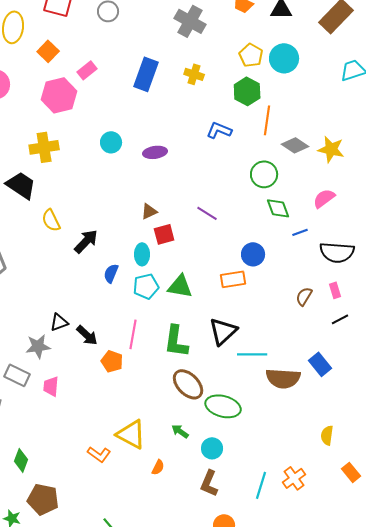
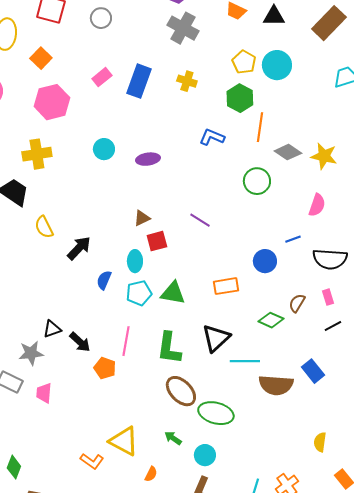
pink rectangle: (87, 70) -> (102, 77), moved
pink semicircle: (324, 198) -> (317, 205), turned 145
green diamond: (278, 208) -> (271, 320), moved, turned -45
blue circle: (253, 254) -> (265, 261), moved

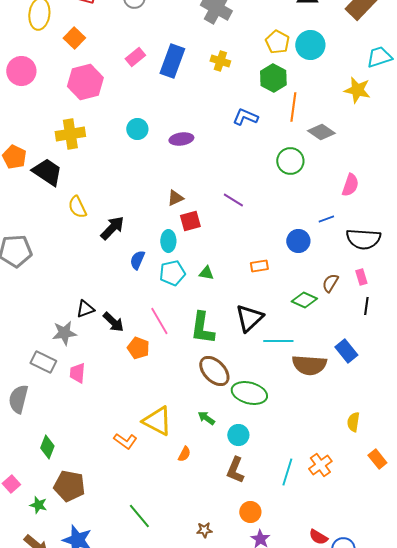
yellow star: (324, 156) -> (357, 90), moved
orange rectangle: (226, 286) -> (259, 266), size x0.7
green triangle: (173, 293) -> (206, 273), size x0.6
black line: (333, 326) -> (366, 306), turned -54
pink line: (126, 341) -> (159, 321), turned -40

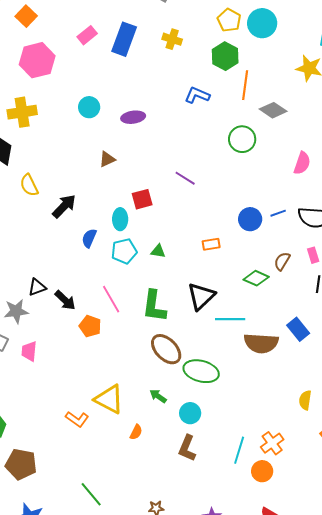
brown triangle: (175, 198) -> (107, 159), moved
blue line: (326, 219) -> (278, 213), moved
orange circle: (250, 512) -> (262, 471), moved

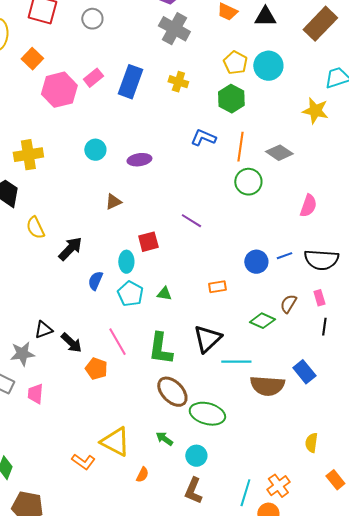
pink hexagon: (37, 60) -> (59, 90), moved
orange line: (245, 85) -> (240, 147), moved
cyan pentagon: (124, 251) -> (130, 294), turned -30

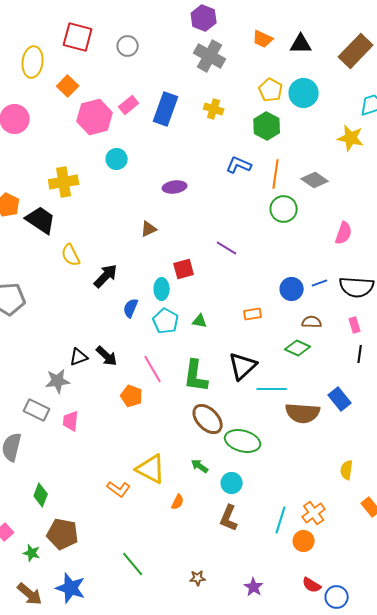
cyan circle: (95, 150) -> (117, 159), moved
brown semicircle: (288, 304) -> (312, 322), moved, turned 60
black arrow: (71, 343) -> (107, 356), moved

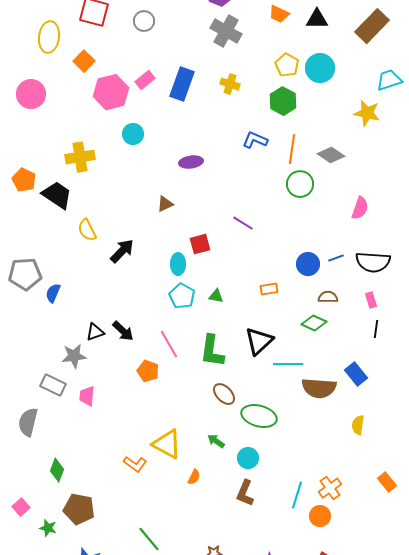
blue semicircle: (131, 308) -> (53, 293), moved
brown ellipse: (208, 419) -> (224, 394), size x0.7
yellow semicircle: (347, 470) -> (358, 425), moved

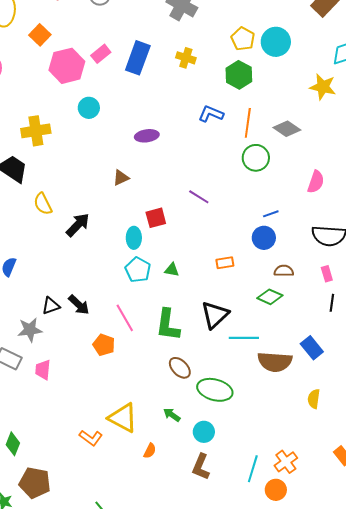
blue line: (336, 258) -> (271, 214), moved

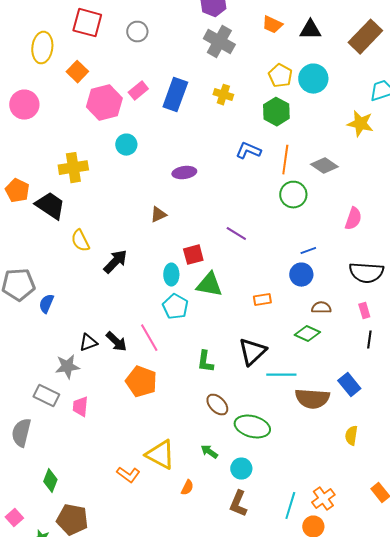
green triangle: (172, 270) -> (209, 285), moved, size x1.8
pink line: (125, 318) -> (149, 338), moved
green L-shape: (168, 325) -> (205, 362), size x0.7
orange pentagon: (104, 345) -> (141, 382), size x1.4

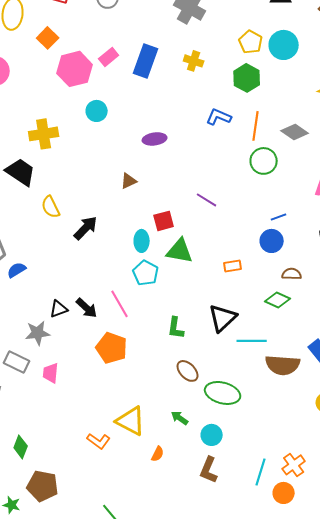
blue semicircle: (46, 304) -> (17, 270), turned 36

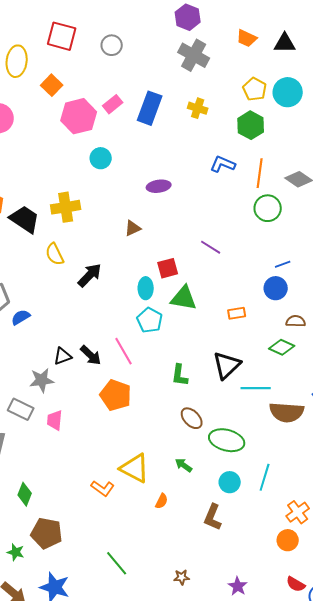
yellow cross: (44, 134) -> (66, 207), moved
cyan circle: (212, 435) -> (230, 482), moved
cyan line: (261, 472) -> (265, 477), moved

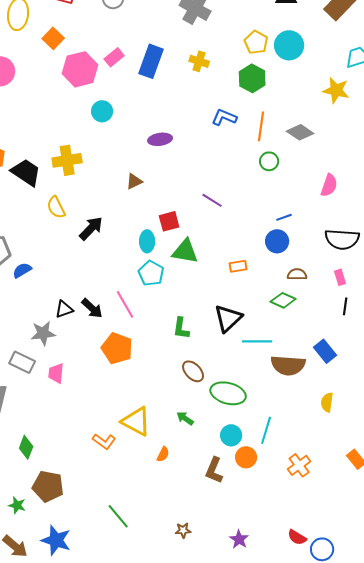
green circle: (268, 208) -> (269, 161), size x0.7
orange circle: (288, 540) -> (246, 457), moved

